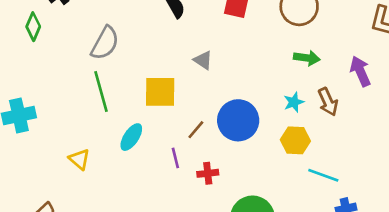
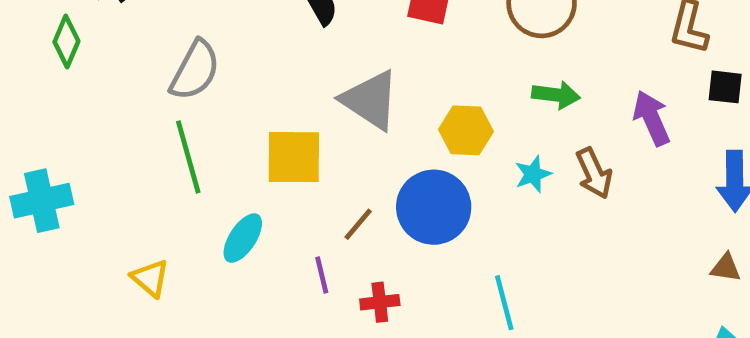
gray triangle: (203, 60) -> (370, 100), size x1.8
yellow hexagon: (295, 140) -> (466, 130), moved
cyan line: (323, 175) -> (504, 303), moved, turned 56

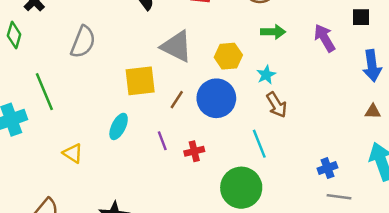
green line: (188, 157) -> (44, 92), moved
brown arrow: (594, 173) -> (277, 105), moved
brown line: (358, 224) -> (177, 100), moved

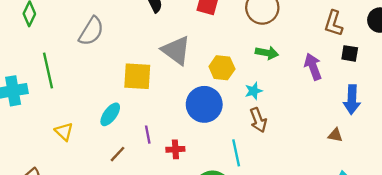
brown line: (177, 100) -> (118, 154), moved
brown triangle: (373, 111) -> (335, 135), moved

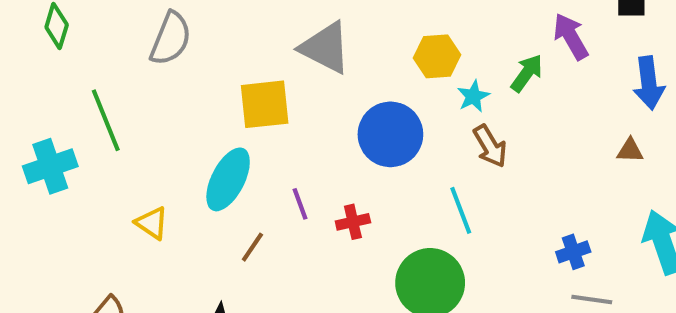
green arrow: (267, 53) -> (527, 73), moved, turned -55
yellow hexagon: (222, 68) -> (437, 56), moved
cyan ellipse: (110, 114) -> (228, 179), size x1.4

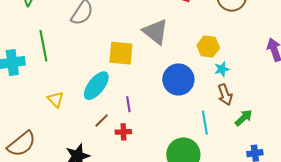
green arrow: (527, 73) -> (244, 118), moved
red cross: (353, 222) -> (123, 132), moved

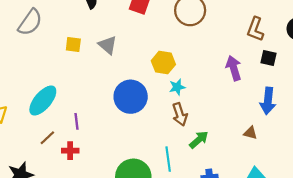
gray triangle: (155, 32) -> (108, 45), size x0.7
yellow square: (121, 53) -> (73, 44), moved, size x0.6
cyan line: (205, 123) -> (168, 159), moved

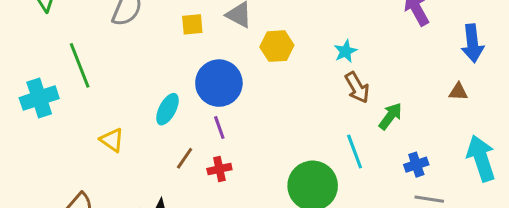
yellow hexagon: (163, 63) -> (277, 46), moved
blue circle: (131, 97) -> (219, 83), moved
cyan ellipse: (43, 101) -> (168, 109), size x0.7

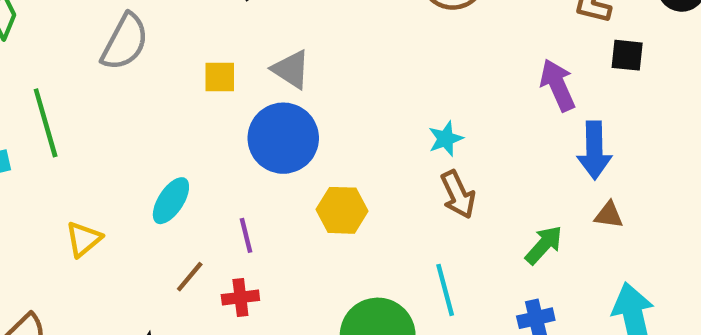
blue arrow: (472, 43) -> (594, 150), moved
yellow hexagon: (277, 46) -> (342, 210), moved
blue circle: (219, 83) -> (283, 138), moved
green arrow: (390, 116) -> (544, 245), moved
yellow triangle: (112, 140) -> (84, 239), turned 40

